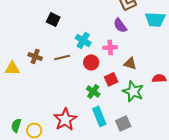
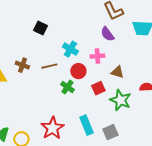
green cross: (93, 91) -> (67, 87), moved

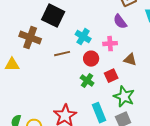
black square: (40, 28) -> (53, 16), size x1.6
brown cross: (22, 65) -> (30, 38), moved, size x1.5
green cross: (67, 87) -> (87, 81), moved
green star: (120, 100) -> (124, 97), moved

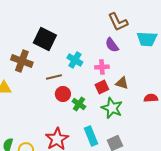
red circle: (91, 59) -> (63, 94), moved
red square: (111, 76) -> (102, 87), moved
green star: (124, 97) -> (112, 108), moved

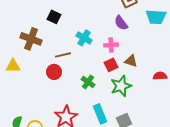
black square: (45, 39) -> (54, 17), size x0.6
red circle: (63, 94) -> (54, 72), moved
green star: (112, 108) -> (121, 86), turned 30

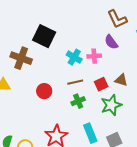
black square: (54, 17) -> (44, 36), size x1.6
pink cross: (111, 45) -> (94, 56), moved
brown line: (63, 55) -> (75, 82), moved
green cross: (88, 82) -> (78, 101), turned 32

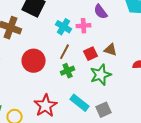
brown line: (75, 82) -> (65, 52), turned -49
red circle: (44, 91) -> (34, 61), size x1.5
cyan rectangle: (90, 133) -> (80, 103), turned -30

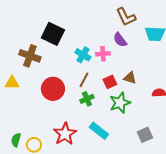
gray square: (104, 110) -> (145, 135), moved

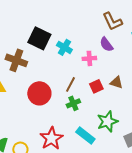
cyan cross: (83, 55) -> (64, 47), moved
green star: (120, 103) -> (107, 121), moved

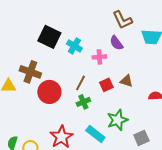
brown cross: (16, 60) -> (30, 72), moved

